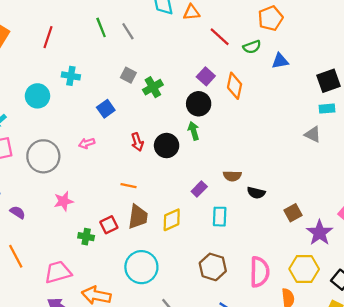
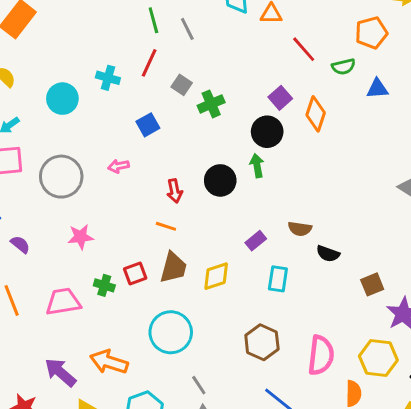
red line: (48, 37) -> (149, 63), moved
red arrow: (137, 142) -> (175, 191), moved
pink trapezoid: (58, 272) -> (63, 302), moved

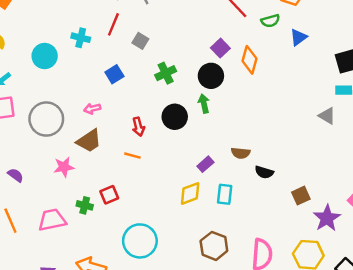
blue triangle: (377, 89) -> (298, 37), turned -30
green cross: (211, 104) -> (166, 73), moved
brown trapezoid: (173, 267) -> (89, 141), moved, turned 44
yellow diamond: (216, 276) -> (190, 193), moved

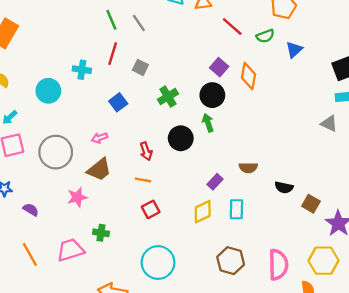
black semicircle: (264, 172) -> (284, 187), moved
red square: (109, 195) -> (151, 209), moved
brown square: (301, 196) -> (311, 204), turned -30

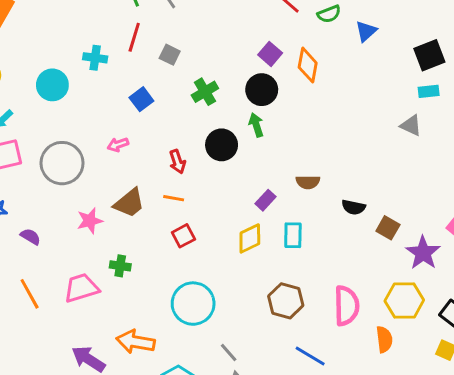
brown trapezoid: (99, 170) -> (129, 203), moved

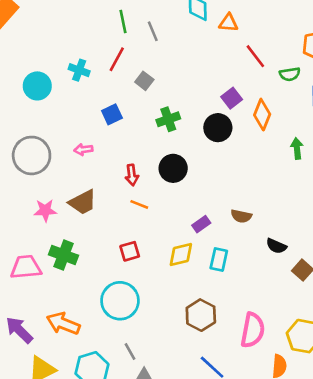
green arrow: (256, 125) -> (297, 148), moved
orange line: (174, 198) -> (139, 204), moved
red square: (183, 236) -> (130, 251), moved
green cross: (120, 266) -> (64, 255), size x1.5
gray line: (229, 353) -> (130, 351), moved

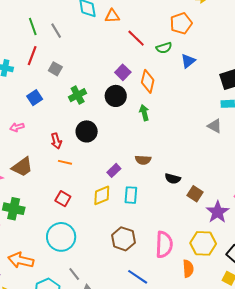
green arrow: (297, 148) -> (144, 113), moved
red square: (130, 251) -> (63, 199), turned -35

